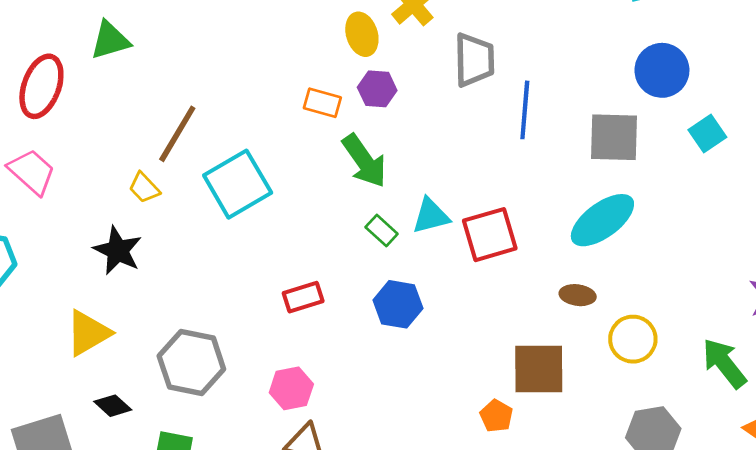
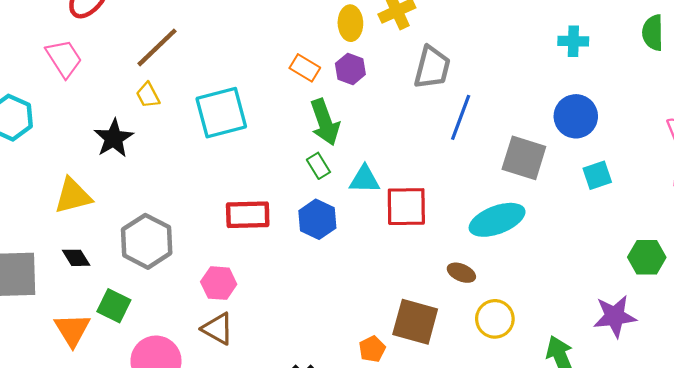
brown line: (177, 134) -> (157, 47), moved
green rectangle: (382, 230) -> (318, 166), moved
red rectangle: (303, 297) -> (248, 215), size x1.4
blue hexagon: (398, 304) -> (317, 219), moved

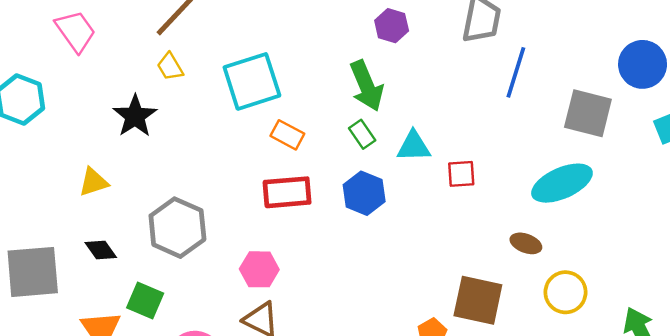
orange rectangle: (305, 68) -> (287, 135), moved
yellow triangle: (73, 196) -> (94, 182), size x0.7
red square: (406, 207) -> (461, 174), size x0.6

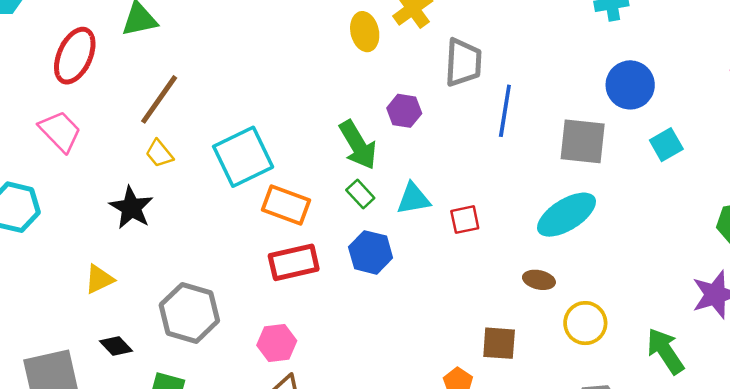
purple hexagon: (392, 26) -> (404, 111), moved
orange rectangle: (287, 135) -> (286, 205), size x1.4
brown square: (478, 300) -> (499, 343), size x0.7

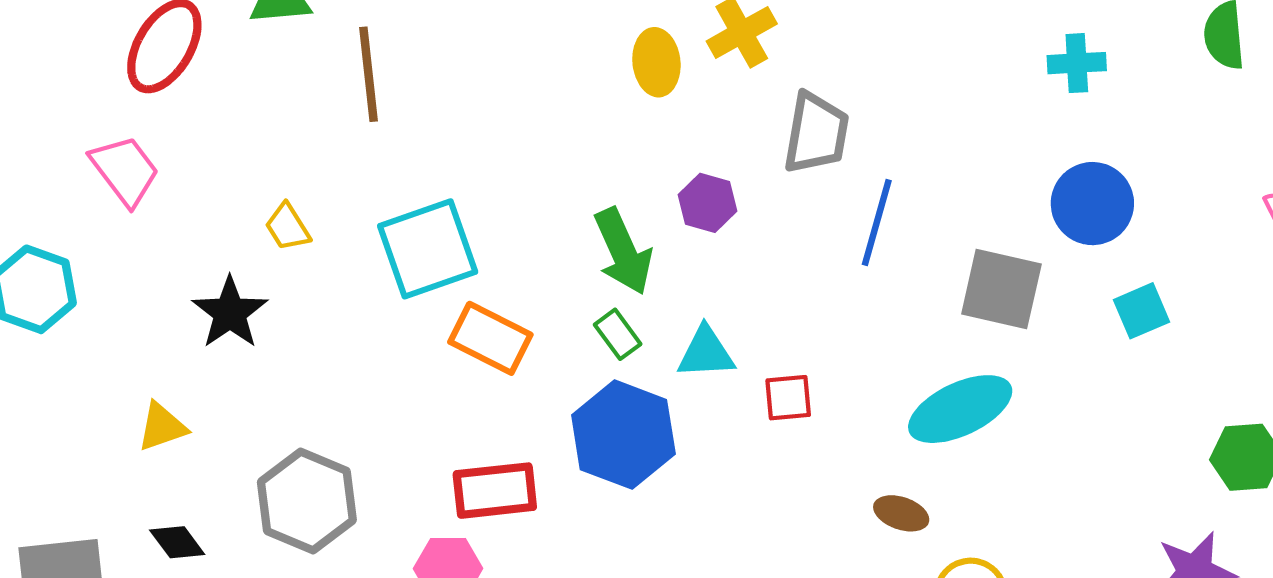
brown line: (159, 99) -> (368, 74), moved, turned -48
blue hexagon: (371, 252) -> (623, 435), size x1.4
red rectangle: (294, 262) -> (495, 491), moved

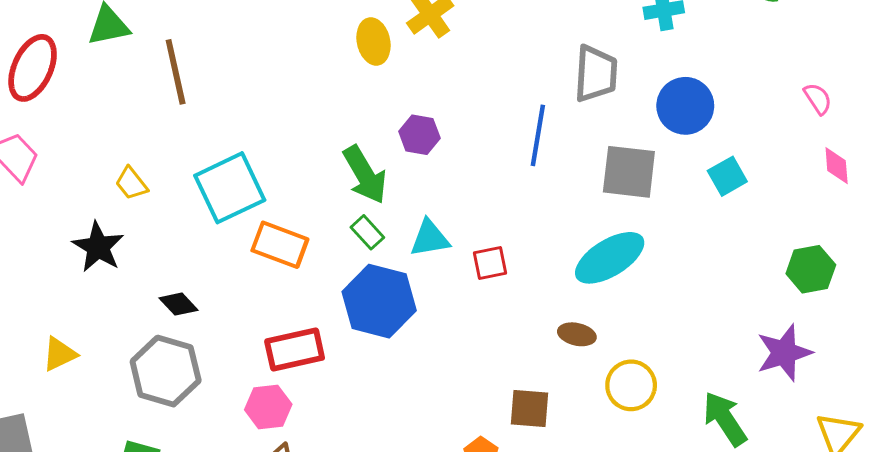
gray trapezoid: (816, 133) -> (596, 74), moved
yellow triangle: (162, 427) -> (59, 354), moved
black diamond: (177, 542) -> (179, 304), moved

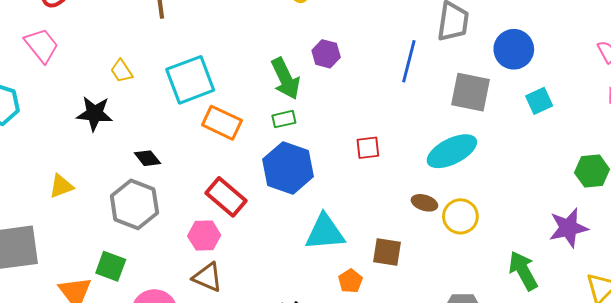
green rectangle: (367, 232) -> (284, 119), turned -65
cyan triangle: (430, 238) -> (325, 232), moved, size x1.4
black star: (98, 247) -> (95, 114), turned -30
red rectangle: (295, 350) -> (226, 197), turned 48
yellow circle: (631, 385) -> (460, 216), moved

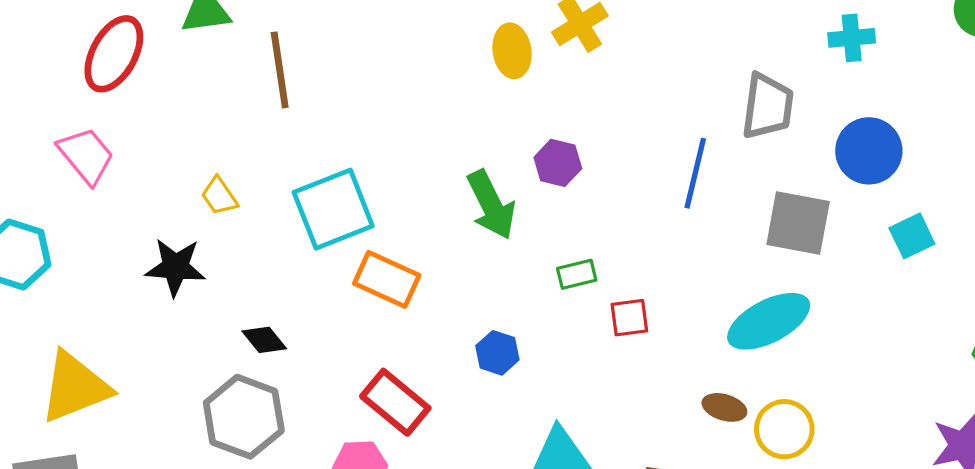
green rectangle: (284, 119) -> (577, 274), moved
blue hexagon: (288, 168) -> (497, 353), size x0.5
yellow triangle: (61, 186) -> (75, 387), moved, size x1.8

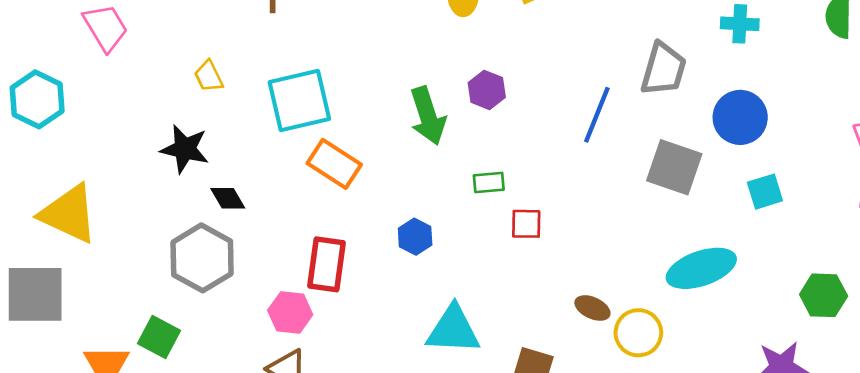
black star: (175, 267) -> (185, 149), moved
cyan ellipse: (769, 321) -> (701, 268), moved
yellow triangle: (75, 387) -> (69, 214), turned 38
red rectangle: (395, 402) -> (327, 264), turned 50

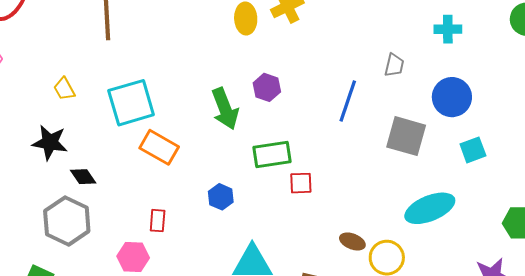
gray trapezoid: (663, 69) -> (394, 65), size x0.6
green rectangle: (489, 182) -> (272, 155), size x1.6
red rectangle: (327, 264) -> (158, 221), size x0.6

